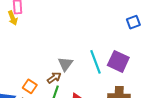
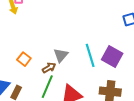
orange square: (30, 86) -> (24, 59), moved

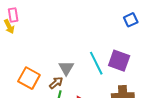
orange square: (24, 59) -> (29, 78), size x1.5

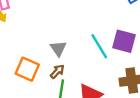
gray triangle: (66, 68) -> (58, 48), moved

